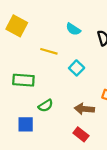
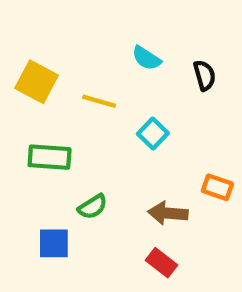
yellow square: (17, 26) -> (37, 82), moved

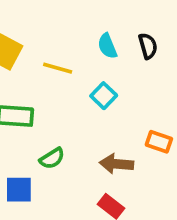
cyan semicircle: (146, 58) -> (107, 46), moved, turned 35

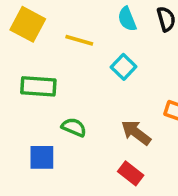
green semicircle: (52, 158) -> (74, 127), turned -125
brown arrow: (117, 164) -> (136, 133), turned 32

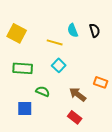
yellow line: (79, 40) -> (55, 42), moved
cyan square: (124, 67) -> (59, 65), moved

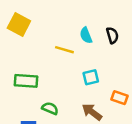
yellow square: (17, 33) -> (19, 25), moved
cyan square: (59, 65) -> (91, 77), moved, turned 32

